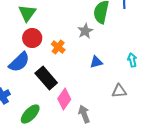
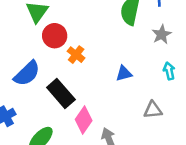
gray star: (85, 31) -> (162, 34), moved
red circle: (32, 38) -> (55, 36), moved

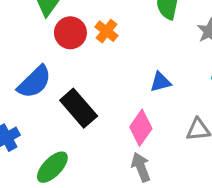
orange cross: (76, 55) -> (106, 31), moved
pink diamond: (84, 120) -> (141, 128), moved

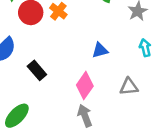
black rectangle: (79, 108) -> (37, 70), size x0.7

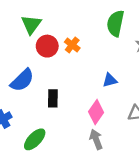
black rectangle: (37, 70) -> (53, 98), turned 42

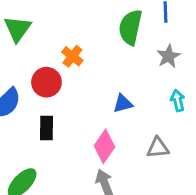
red circle: (47, 46) -> (46, 82), moved

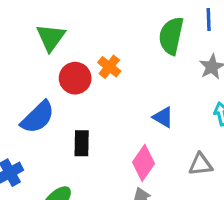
red circle: (46, 82) -> (75, 78), moved
blue triangle: (123, 104) -> (163, 117), turned 45

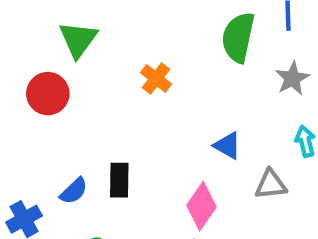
red circle: (75, 78) -> (48, 94), moved
blue semicircle: (38, 117) -> (74, 191), moved, size x0.6
gray triangle: (200, 164) -> (271, 184), moved

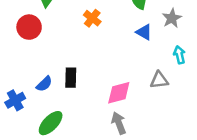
blue triangle: (227, 146) -> (144, 32), moved
pink diamond: (201, 206) -> (119, 93), turned 40

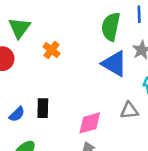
orange cross: (92, 18) -> (51, 50), moved
blue triangle: (144, 32) -> (114, 64), size x1.6

